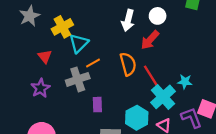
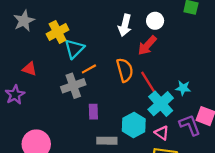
red triangle: (45, 56) -> (30, 69), moved, turned -32
purple star: (40, 88) -> (15, 95), moved

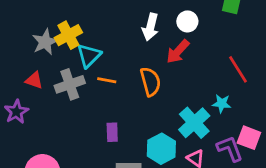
gray star: (24, 21) -> (45, 42), moved
orange line: (89, 69) -> (107, 80), turned 40
red line: (148, 82) -> (238, 69), moved
gray cross: (73, 86) -> (70, 84), moved

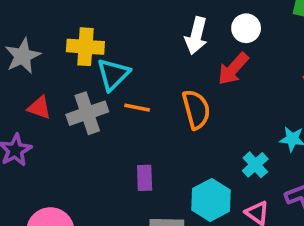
yellow cross: (68, 35) -> (85, 47), turned 32
gray star: (45, 42) -> (23, 56), moved
cyan cross: (194, 123) -> (255, 165), size x0.6

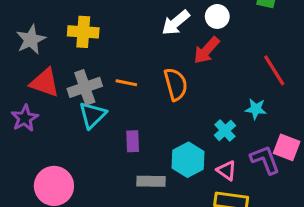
white arrow: (196, 36) -> (176, 23), turned 36
cyan triangle: (113, 74) -> (92, 115), moved
red triangle: (39, 108) -> (45, 83), size x1.5

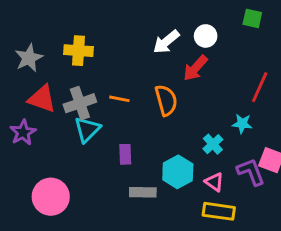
red line: (274, 70) -> (260, 87), turned 56

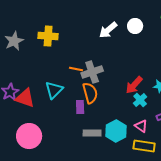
red arrow: (195, 68) -> (134, 85), moved
red triangle: (42, 99) -> (25, 98), moved
orange semicircle: (166, 100) -> (90, 93), moved
gray cross: (80, 103) -> (92, 72), moved
cyan hexagon: (178, 172) -> (116, 131), moved

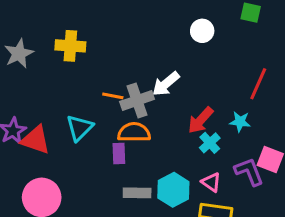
white arrow: (108, 30) -> (166, 84), moved
orange semicircle: (90, 93) -> (134, 132), turned -75

